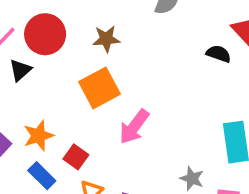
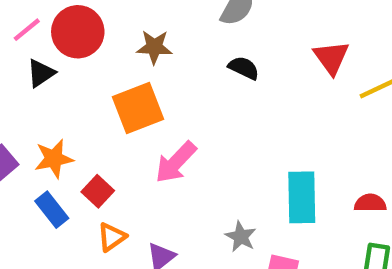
black semicircle: (219, 54) -> (244, 68), moved

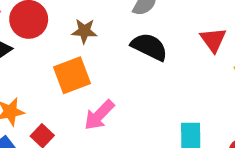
black semicircle: (244, 68) -> (149, 47), size x1.6

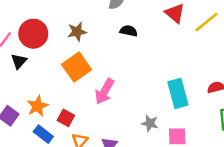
black semicircle: (149, 47) -> (129, 31), size x0.6

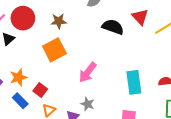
black semicircle: (129, 31) -> (113, 27), moved, size x1.5
pink arrow: (104, 91) -> (88, 72), moved
gray star: (150, 123) -> (88, 104), moved

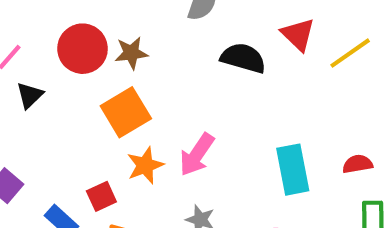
red circle: (23, 18) -> (83, 49), moved
orange star: (18, 77) -> (145, 165), moved
red square: (40, 90) -> (101, 196), turned 32

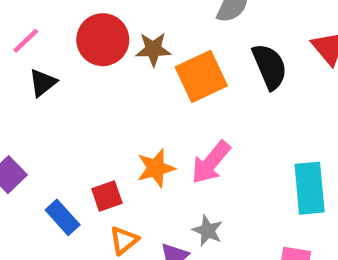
black semicircle: (243, 58) -> (270, 66), turned 45
orange square: (126, 112) -> (201, 76), moved

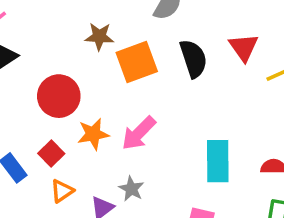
red circle: (103, 40) -> (59, 96), moved
red square: (107, 196) -> (51, 154), turned -30

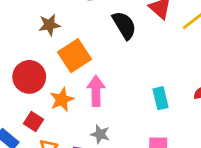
orange square: (137, 62) -> (75, 56), moved
pink arrow: (139, 133) -> (96, 91), turned 148
cyan rectangle: (218, 161) -> (160, 98), size x0.7

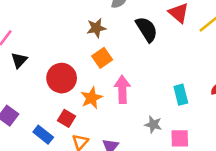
brown star: (49, 25) -> (96, 28), moved
orange square: (75, 56) -> (102, 58), size x0.7
gray star: (100, 134) -> (153, 124), moved

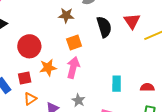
orange square: (102, 58) -> (74, 42), moved
red square: (66, 118) -> (25, 78), turned 32
gray star: (153, 124) -> (78, 100), moved

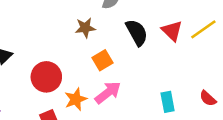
red triangle: (132, 21) -> (172, 31), moved
pink arrow: (73, 68) -> (108, 93), turned 50
red semicircle: (147, 87) -> (208, 98), turned -128

